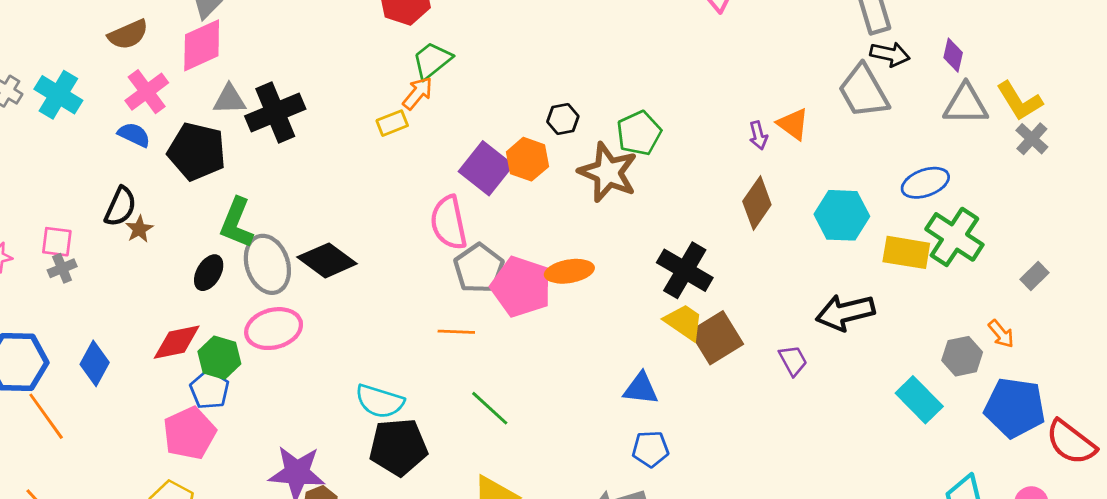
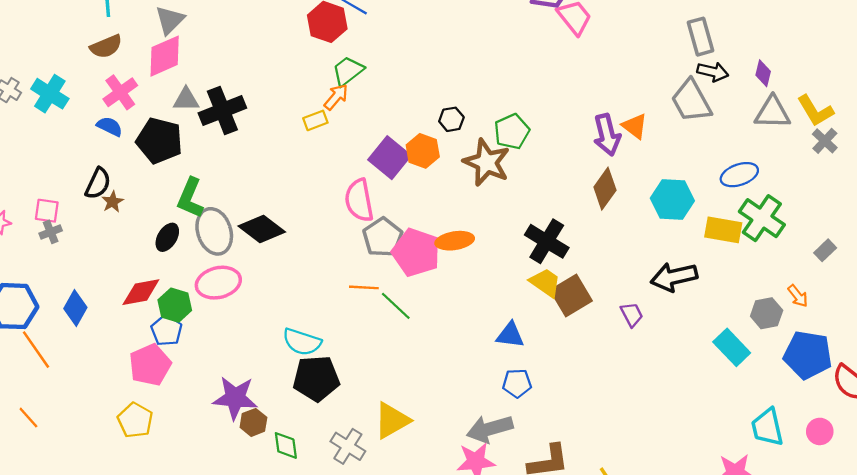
purple arrow: (758, 135) -> (607, 135), size x1.8
green line: (490, 408) -> (396, 306), moved

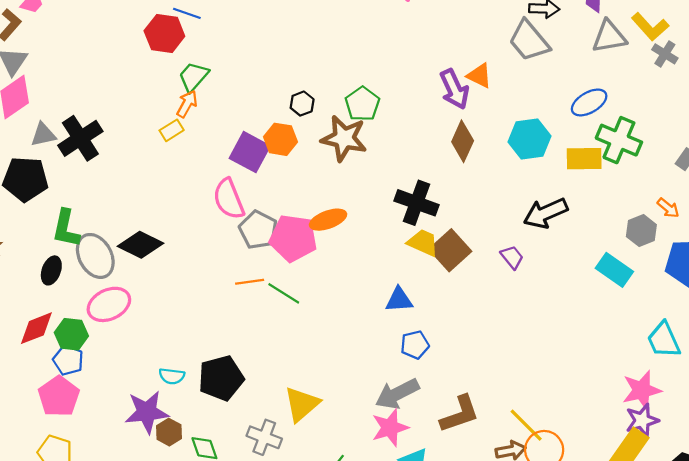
cyan semicircle: (302, 342) -> (172, 376), moved, size x0.7

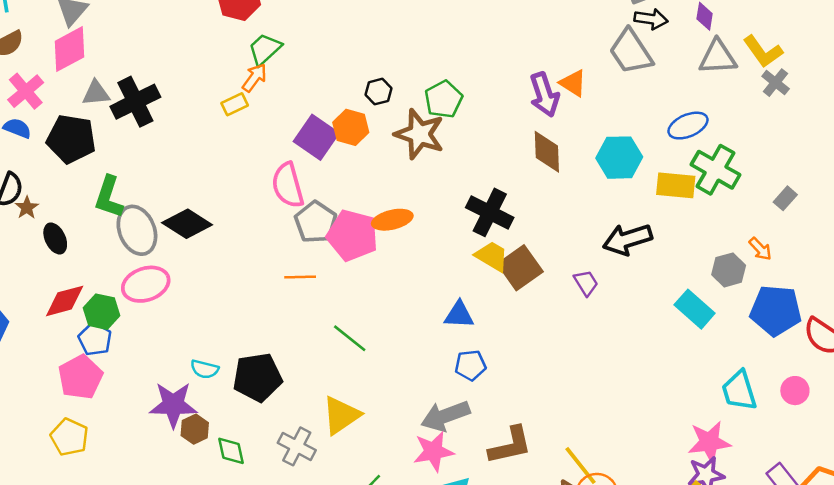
brown diamond: (463, 141) -> (547, 152), turned -33
black ellipse: (51, 270) -> (55, 238), moved, turned -52
green line: (284, 293) -> (350, 338), moved

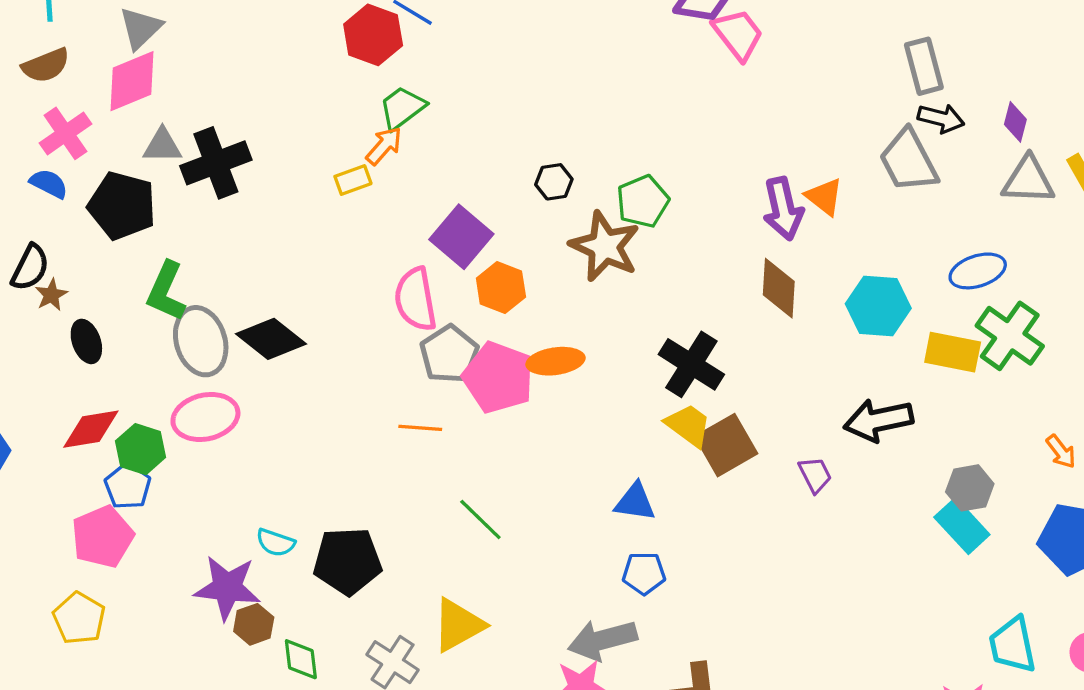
orange hexagon: (351, 127) -> (501, 288), moved
gray hexagon: (729, 270) -> (970, 488), moved

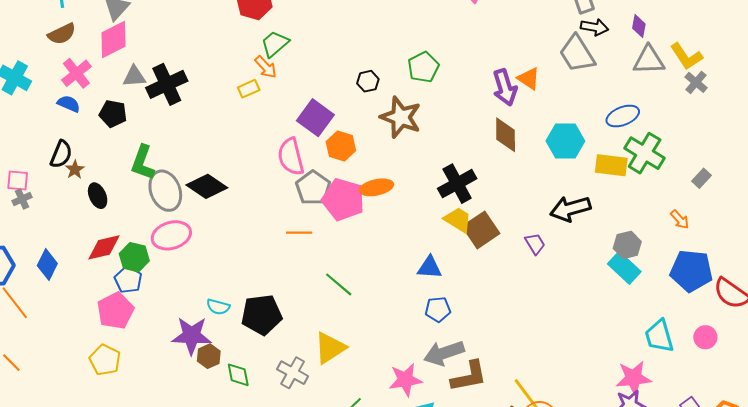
orange arrow: (384, 146) -> (266, 67), turned 100
green pentagon: (643, 201) -> (423, 67), moved
black pentagon: (122, 206) -> (113, 114), size x0.7
black cross: (691, 364) -> (457, 184), turned 33
gray arrow: (602, 640) -> (444, 353), moved

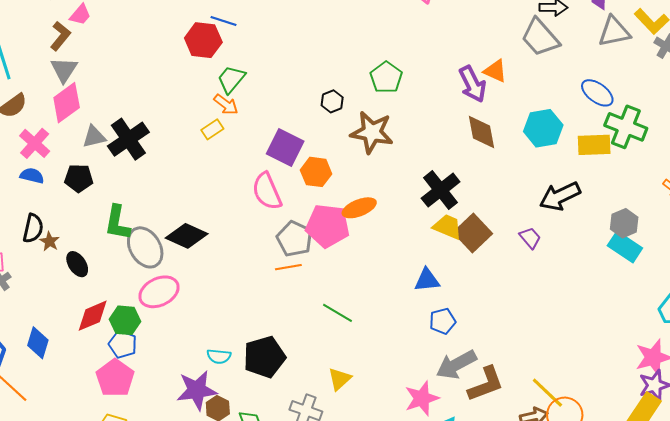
blue ellipse: (623, 116) -> (597, 93), turned 68
gray pentagon: (313, 188) -> (294, 239), moved
yellow triangle: (330, 348) -> (340, 379), size x0.7

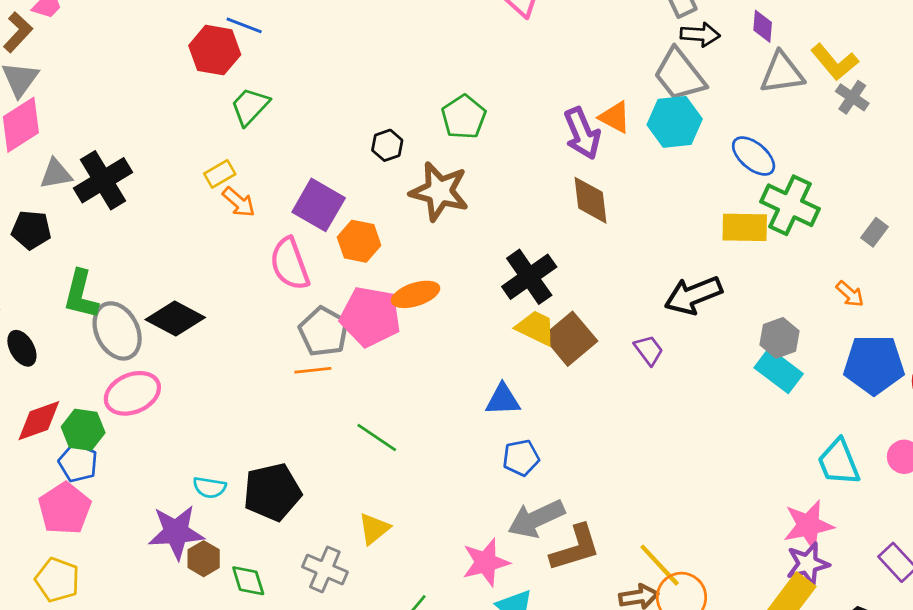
orange arrow: (226, 105) -> (239, 202), moved
cyan hexagon: (543, 128) -> (675, 122), moved

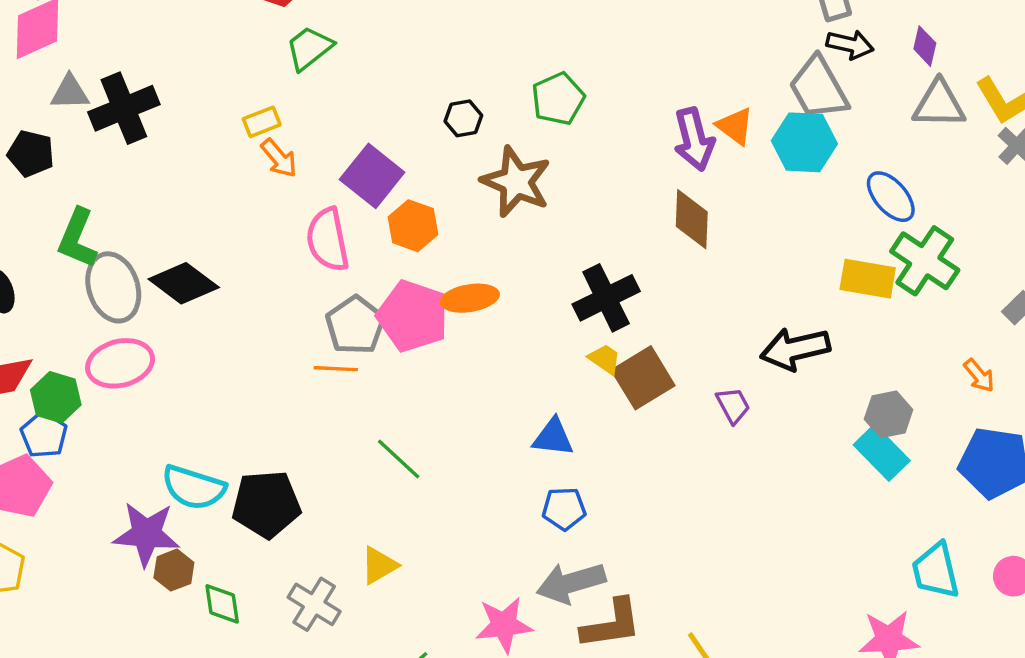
yellow trapezoid: (536, 328) -> (605, 359), size x0.7
cyan semicircle: (210, 487) -> (194, 487), size x1.6

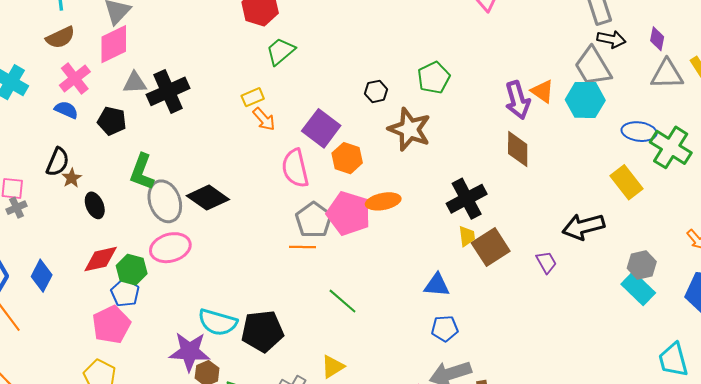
blue ellipse: (891, 197) -> (639, 132), turned -40
green cross: (925, 261) -> (671, 147), moved
yellow rectangle: (868, 279) -> (626, 182), turned 44
yellow trapezoid: (605, 359) -> (467, 236), turned 50

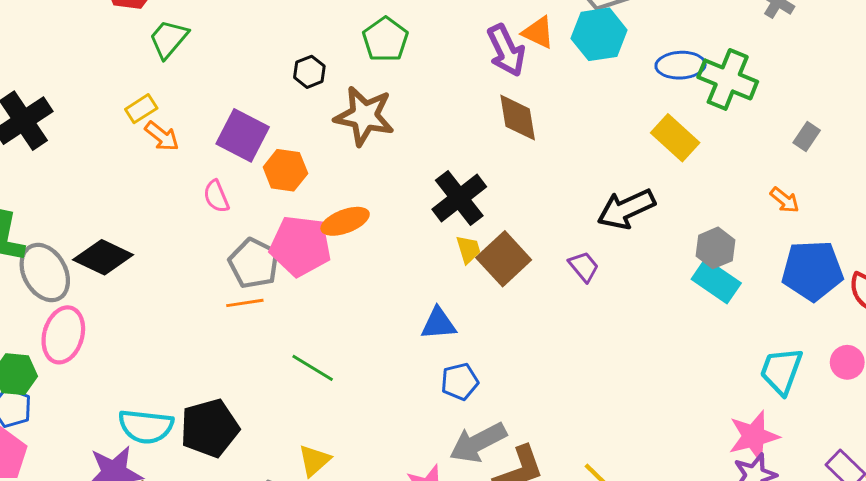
pink semicircle: (295, 168) -> (216, 196), size x0.6
pink ellipse: (170, 248) -> (63, 335), turned -48
cyan trapezoid: (673, 360) -> (781, 371), turned 45

